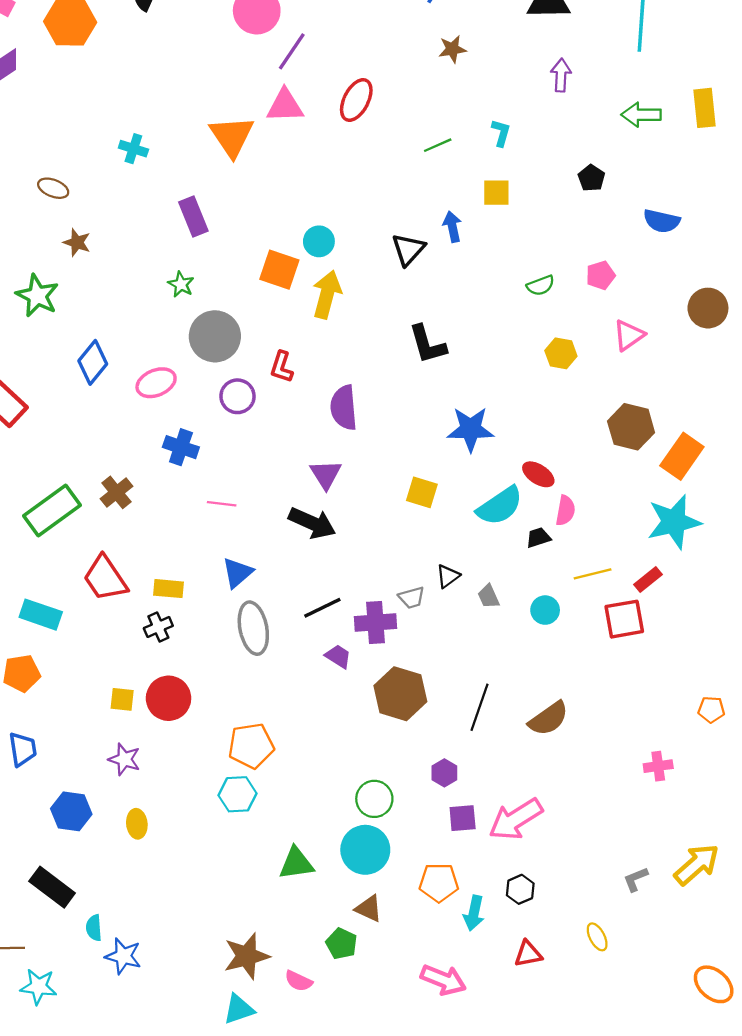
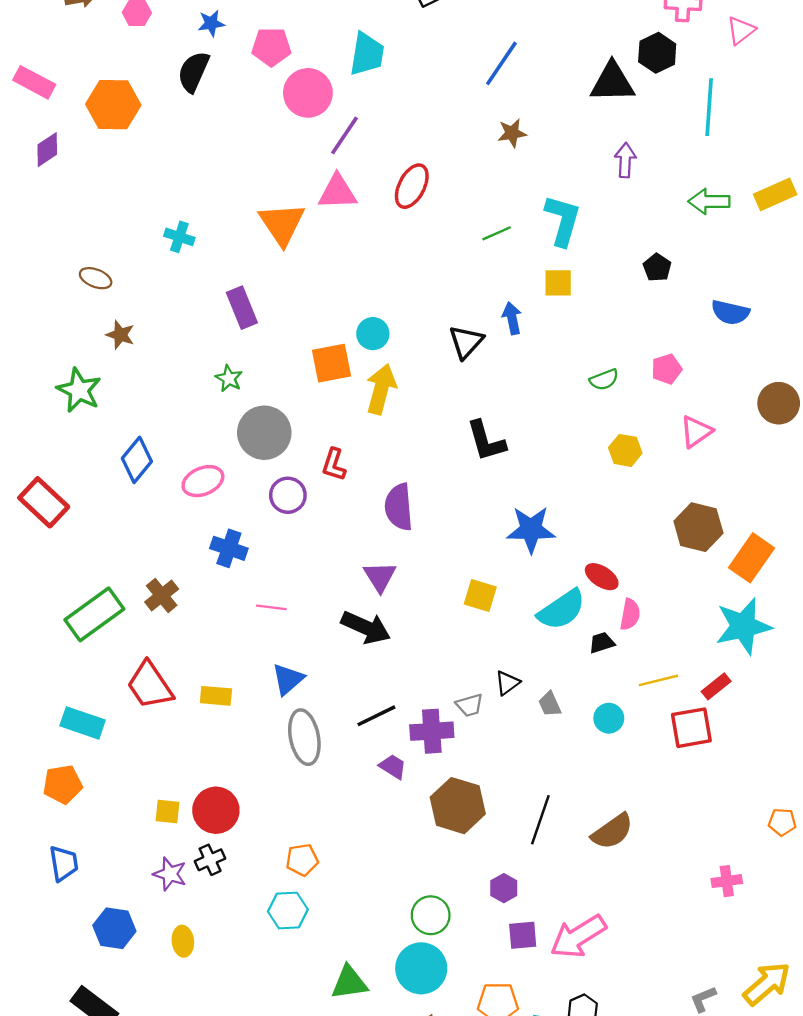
yellow rectangle: (705, 108) -> (775, 194), turned 72
cyan L-shape: (501, 133) -> (563, 220), size x1.8
orange square: (279, 270) -> (332, 363), turned -30
black cross: (158, 627) -> (210, 860), moved
orange pentagon: (251, 746) -> (302, 860), size x0.7

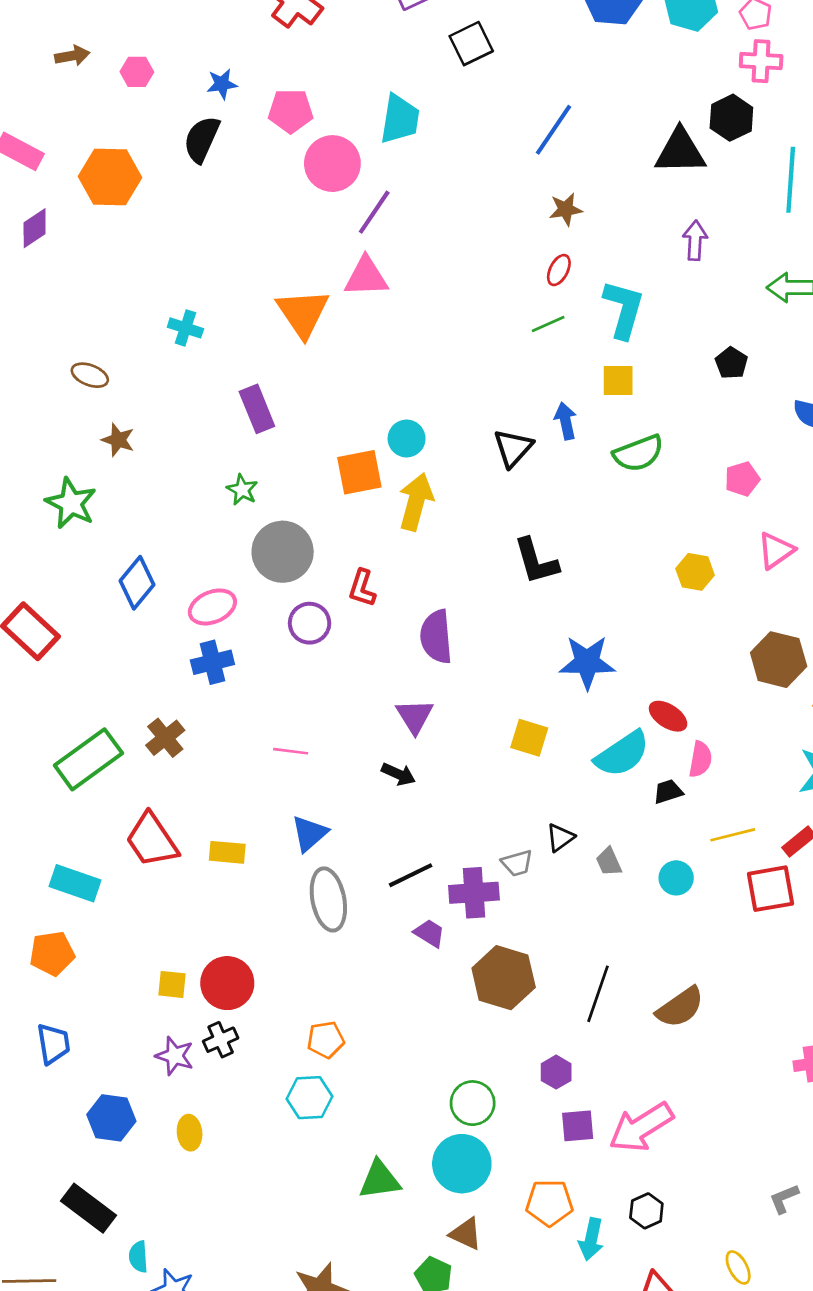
red ellipse: (412, 186) -> (559, 270), moved, size x0.6
green semicircle: (604, 380) -> (638, 453), moved, size x1.5
blue cross: (229, 548) -> (212, 662), moved, turned -33
black arrow: (366, 627) -> (398, 774), size x0.6

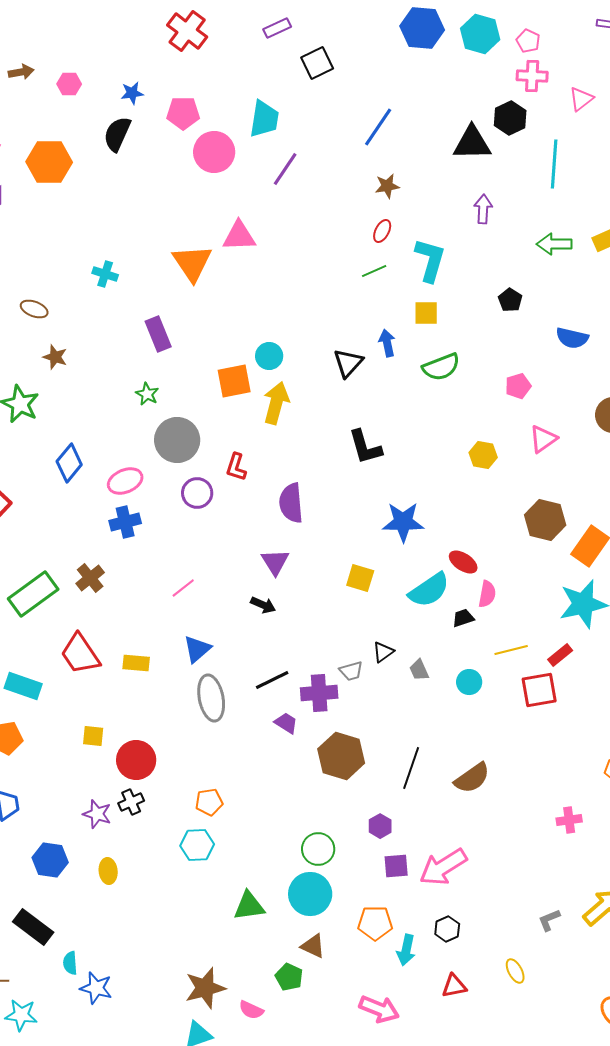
purple line: (374, 212) -> (285, 169), moved
pink line: (291, 751) -> (183, 588), turned -45
yellow square: (172, 984) -> (93, 736), moved

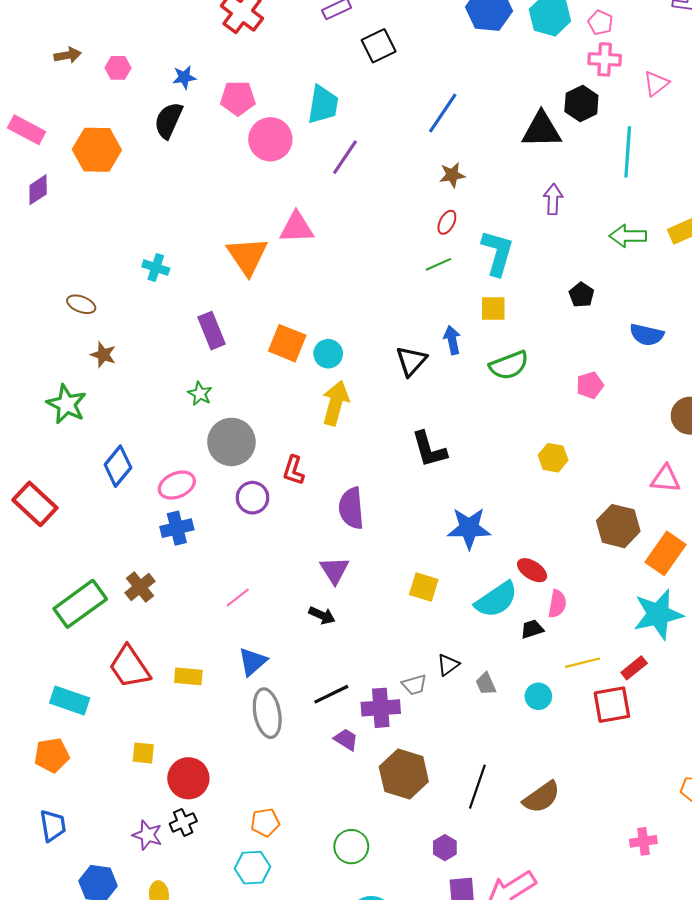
orange square: (234, 381) -> (287, 343), moved, turned 33
pink triangle: (543, 439) -> (666, 479), moved, turned 40
green circle: (318, 849) -> (351, 847), moved

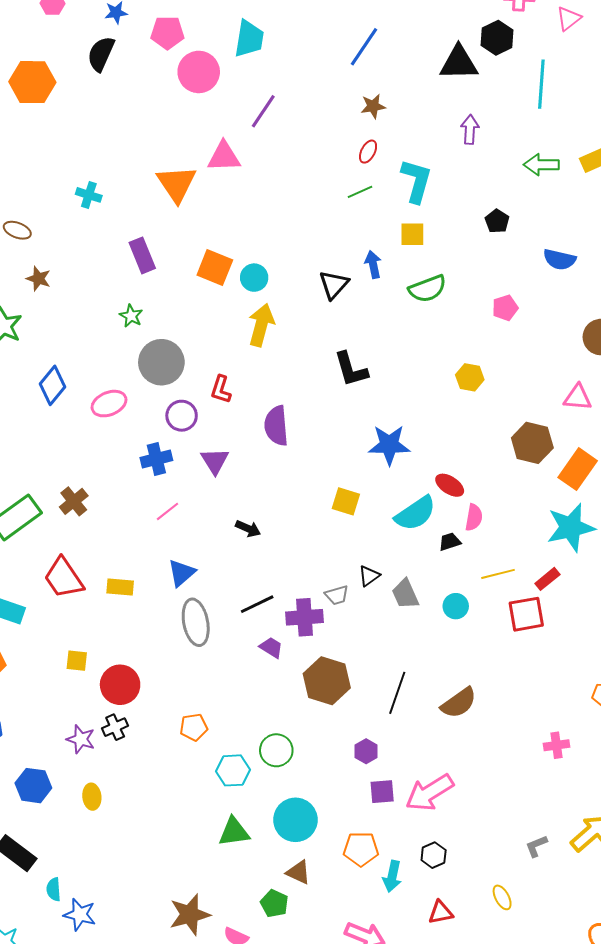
purple line: (345, 157) -> (263, 111), moved
blue cross: (177, 528) -> (156, 459), moved
purple triangle: (334, 570) -> (215, 461), moved
gray trapezoid: (486, 684) -> (405, 594), size x1.4
cyan hexagon: (253, 868) -> (233, 770), moved

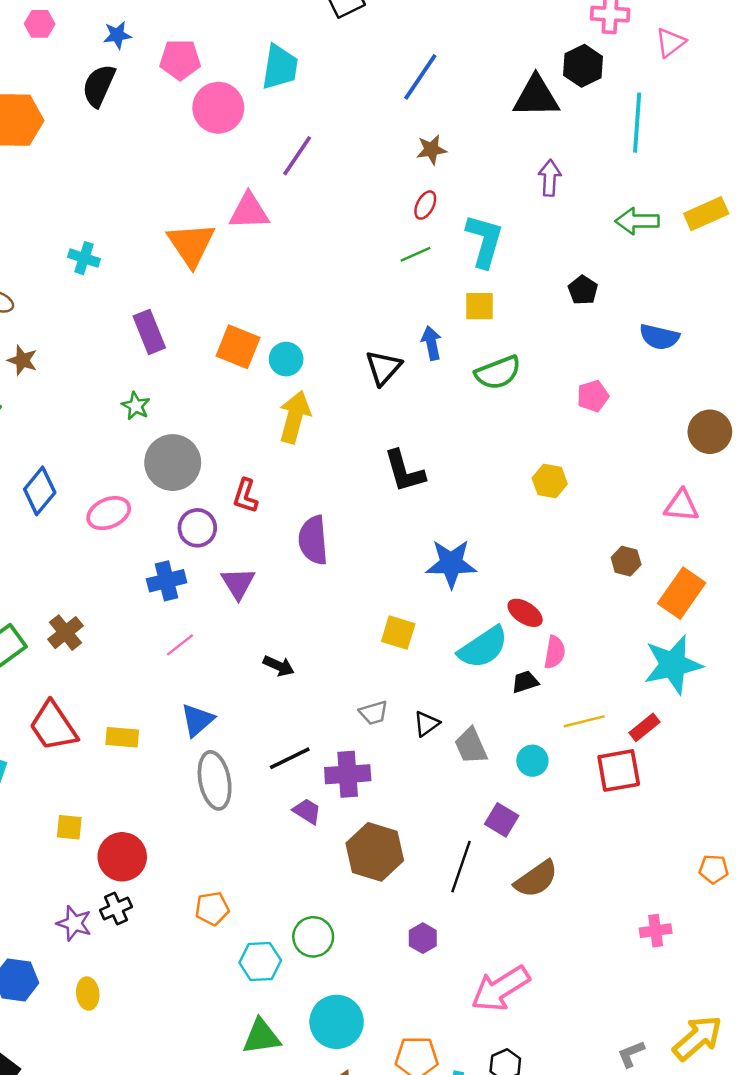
brown hexagon: (532, 443) -> (626, 561), size x0.6
gray trapezoid: (337, 595) -> (374, 713), moved
purple square: (382, 792) -> (502, 820), moved, turned 36

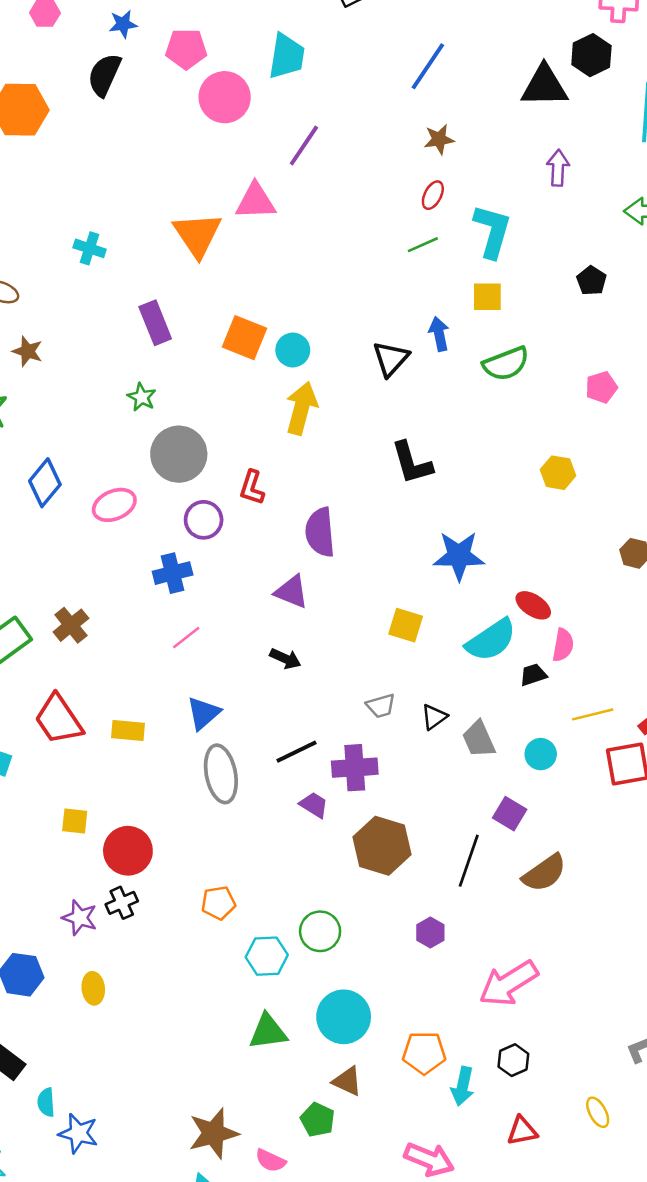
purple triangle: (238, 583) -> (292, 592), moved, turned -36

